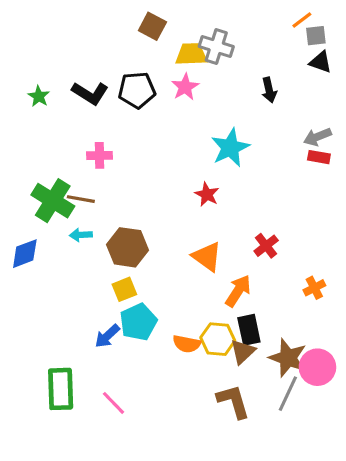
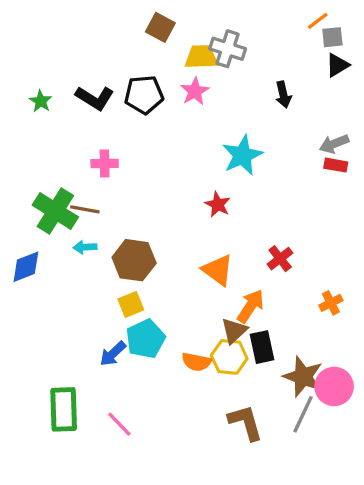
black triangle: (321, 62) -> (337, 65), turned -50
brown triangle: (243, 352) -> (234, 331), moved

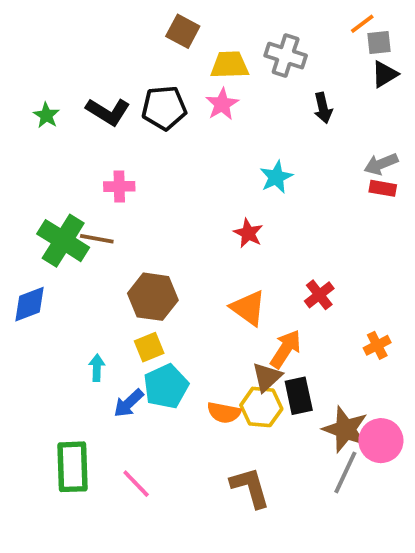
gray cross: (228, 49) -> (286, 56), moved
cyan star: (242, 155) -> (276, 177), size x0.7
cyan arrow: (85, 247) -> (97, 368), moved, turned 95
brown L-shape: (246, 423) -> (250, 487), moved

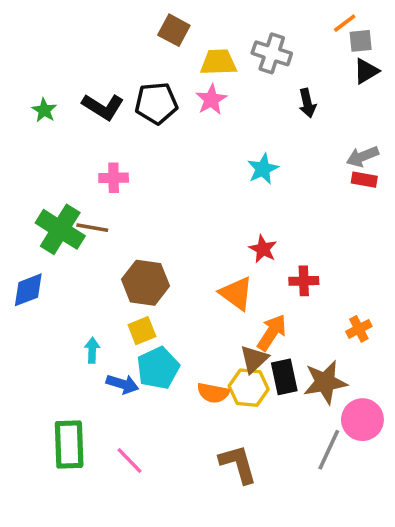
red star: (248, 233) -> (263, 249), moved
red cross: (319, 295) -> (304, 281), turned 36
blue arrow: (129, 403) -> (122, 384), turned -120
brown star: (345, 429) -> (325, 382), moved, turned -30

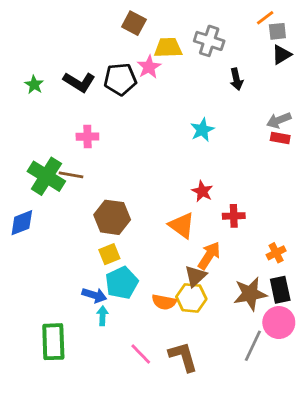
pink star: (211, 100) -> (149, 67), moved
cyan arrow: (92, 350) -> (102, 316), moved
black rectangle: (284, 377) -> (280, 290), moved
pink line: (130, 461) -> (141, 354), moved

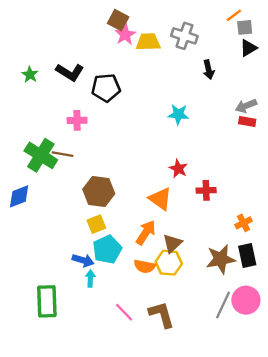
pink star: (149, 67) -> (125, 35), moved
black pentagon: (120, 79) -> (106, 88), moved
cyan star: (202, 130) -> (178, 114), turned 30
orange arrow: (209, 256) -> (146, 233), moved
pink circle: (279, 323) -> (246, 300), moved

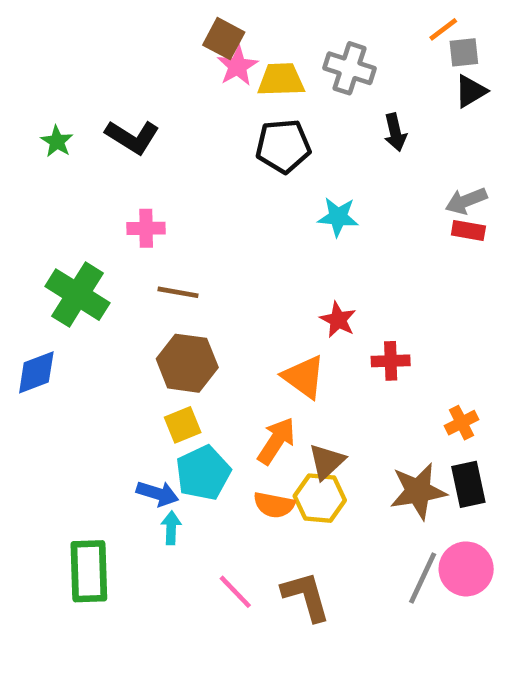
black pentagon: (106, 88) -> (283, 146), moved
brown line: (63, 154) -> (178, 292), moved

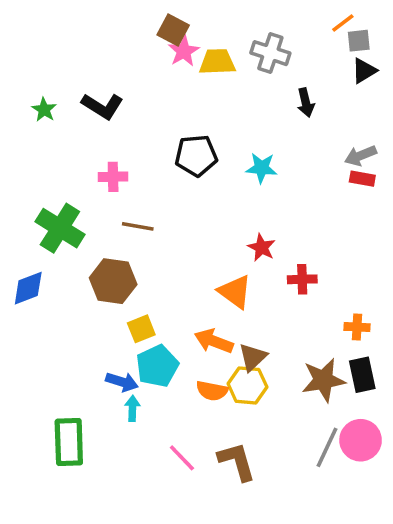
black pentagon: (283, 146) -> (196, 156), moved
brown hexagon: (187, 363) -> (113, 281), moved
orange cross: (462, 423) -> (357, 327), turned 30
orange arrow: (276, 441) -> (214, 341), turned -102

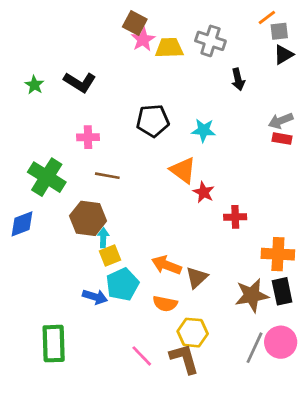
orange triangle: (235, 292) -> (183, 170), moved
orange cross: (357, 327) -> (278, 254), size x1.6
yellow hexagon: (247, 385) -> (193, 333), moved
cyan arrow: (132, 408) -> (103, 238), moved

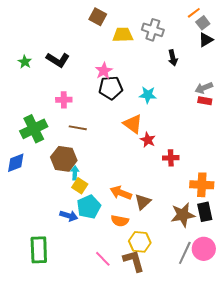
gray square: (279, 31) -> (203, 23), turned -32
pink star: (143, 40) -> (104, 71), moved
green cross: (47, 177) -> (34, 129), turned 32
yellow square: (110, 256) -> (80, 186), turned -35

